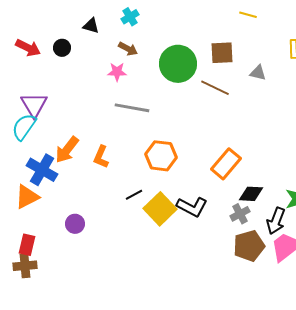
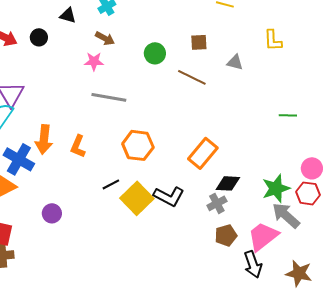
brown square: (222, 53) -> (199, 42), size x0.7
green circle: (178, 64) -> (155, 53), size x0.6
orange arrow: (67, 150) -> (44, 139), turned -32
black arrow: (276, 221) -> (253, 264), moved, turned -40
brown pentagon: (249, 246) -> (226, 235), size x0.7

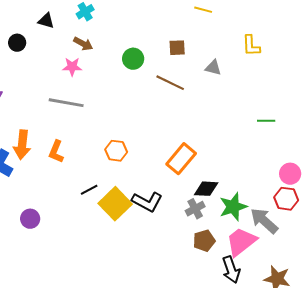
gray line: (109, 97) -> (66, 103), moved
orange hexagon: (138, 145) -> (116, 151), size x0.7
green star: (276, 188) -> (233, 207), moved

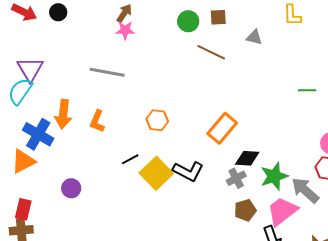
brown arrow: (83, 44) -> (124, 13), turned -84
green circle: (133, 59) -> (188, 21), moved
pink star: (72, 67) -> (125, 30), moved

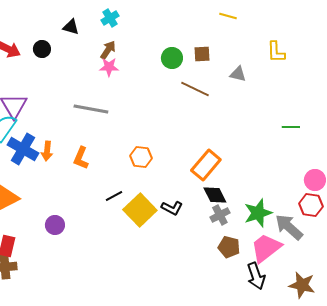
orange arrow: (63, 114) -> (47, 151), size x0.7
blue cross: (38, 134) -> (23, 149), moved
black diamond: (247, 158) -> (215, 195), moved, turned 60
black L-shape: (188, 171) -> (172, 208), size x0.7
brown pentagon: (245, 210) -> (229, 247), turned 30

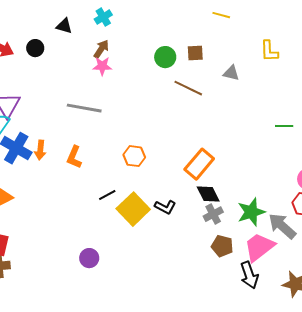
purple circle: (55, 225) -> (89, 258), moved

